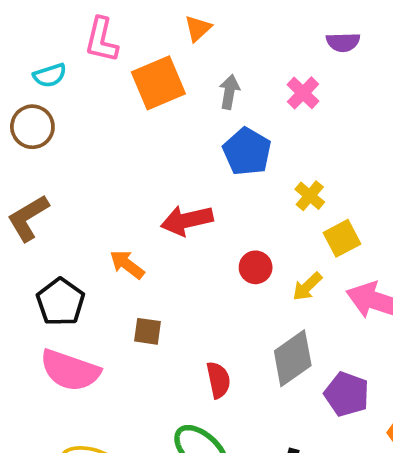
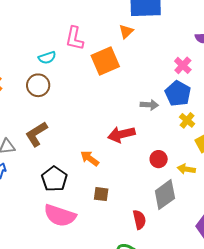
gray arrow: (229, 92) -> (149, 105), moved, turned 84
blue pentagon: (247, 152) -> (178, 93), moved
yellow arrow: (307, 287) -> (186, 169), turned 54
gray diamond: (293, 358) -> (165, 195), moved

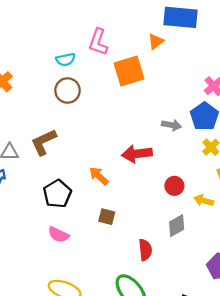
brown circle: (38, 85) -> (68, 91), moved
gray diamond: (165, 195) -> (177, 226), size x0.7
pink semicircle: (60, 215) -> (59, 235), size x0.6

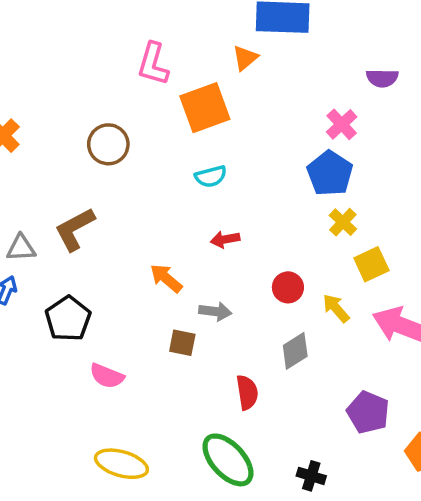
cyan semicircle: (65, 60) -> (211, 176), moved
gray arrow: (171, 125) -> (215, 311), moved
red arrow: (137, 154) -> (225, 239), size x0.6
black pentagon: (57, 194) -> (68, 319), moved
yellow arrow: (204, 200) -> (336, 308), turned 36

